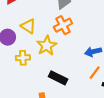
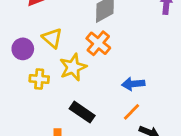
orange cross: (63, 25) -> (98, 43), turned -30

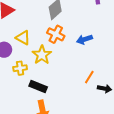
blue arrow: (133, 84) -> (84, 39), moved
black rectangle: (82, 112) -> (38, 86), moved

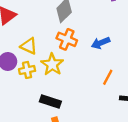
yellow cross: (20, 68) -> (27, 70), moved
orange line: (89, 77) -> (108, 77), moved

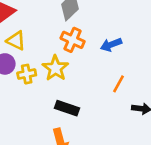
yellow triangle: (29, 46) -> (16, 41), moved
black rectangle: (50, 101) -> (67, 108), moved

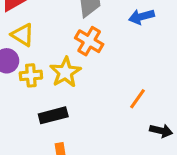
blue arrow: (111, 45) -> (141, 17), moved
black rectangle: (67, 108) -> (53, 115), moved, turned -40

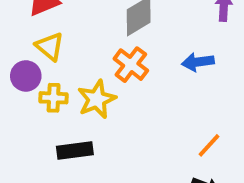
blue arrow: (141, 17) -> (198, 62), moved
orange line: (137, 99) -> (209, 145), moved

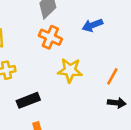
yellow star: (97, 99) -> (70, 70), moved, turned -30

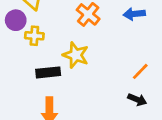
yellow star: (70, 70) -> (76, 55), moved

